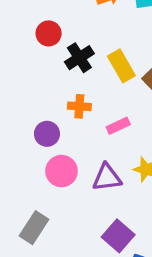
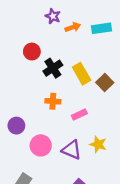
purple circle: (47, 134) -> (16, 126), moved
purple triangle: (107, 178) -> (72, 150), turned 30

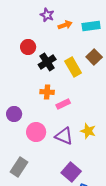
brown square: (105, 82) -> (94, 57), moved
pink rectangle: (79, 115) -> (63, 104), moved

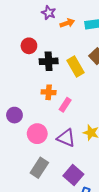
black cross: (47, 62) -> (49, 61), turned 30
pink rectangle: (63, 104) -> (65, 105), turned -32
gray rectangle: (19, 167) -> (39, 168), moved

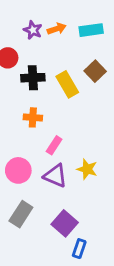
purple star: (49, 13) -> (33, 30), moved
pink rectangle: (65, 105) -> (54, 145), moved

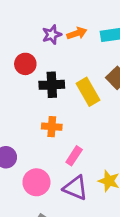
purple star: (33, 30) -> (52, 35), turned 30

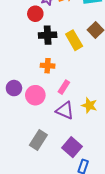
red circle: (25, 64) -> (35, 14), moved
pink circle: (36, 182) -> (35, 95), moved

